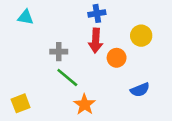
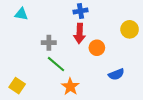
yellow circle: (141, 36) -> (130, 29), moved
yellow square: (21, 103) -> (17, 86), turned -35

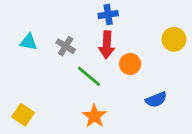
cyan triangle: (21, 14) -> (29, 42), moved
gray cross: (49, 43) -> (66, 46), moved, turned 32
green line: (56, 64) -> (89, 76), moved

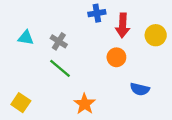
red arrow: (107, 45) -> (123, 25), moved
green line: (89, 76) -> (60, 68), moved
blue semicircle: (156, 100) -> (140, 89), turned 36

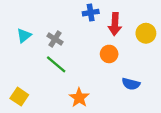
cyan triangle: (26, 38) -> (24, 36), turned -49

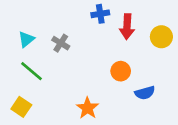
orange circle: (109, 54) -> (121, 71), moved
green line: (56, 64) -> (31, 71), moved
blue semicircle: (131, 84) -> (145, 93), turned -30

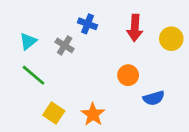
blue cross: (100, 14) -> (88, 24), moved, turned 30
yellow square: (21, 107) -> (54, 113), moved

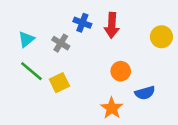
red arrow: (135, 28) -> (112, 25), moved
yellow square: (54, 113) -> (59, 83), moved, turned 30
orange star: (93, 114) -> (112, 108), moved

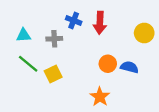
cyan triangle: (26, 39) -> (24, 35), turned 35
gray cross: (61, 43) -> (54, 39), turned -35
blue semicircle: (145, 93) -> (129, 67), moved, turned -150

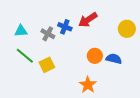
blue cross: (74, 20) -> (65, 27), moved
red arrow: (100, 23) -> (88, 20), turned 54
gray cross: (54, 39) -> (48, 34), turned 32

